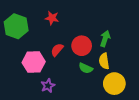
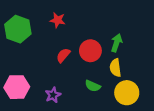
pink hexagon: (34, 62) -> (17, 87), moved
green semicircle: (86, 68) -> (93, 86), moved

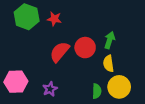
green hexagon: (18, 29) -> (27, 17), moved
red semicircle: (63, 55) -> (60, 52), size x1.5
green semicircle: (93, 86) -> (97, 91), moved, turned -112

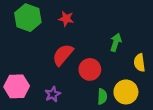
red star: (54, 19) -> (66, 19), moved
red circle: (85, 48) -> (90, 69), moved
yellow semicircle: (108, 63) -> (139, 63), moved

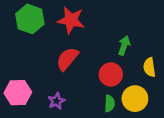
red star: (66, 19) -> (71, 20), size x1.6
red circle: (90, 69) -> (111, 74), moved

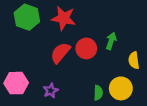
red circle: (111, 74) -> (86, 48), moved

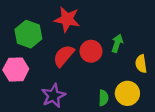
green hexagon: (27, 17) -> (28, 34), moved
pink hexagon: (16, 83) -> (16, 69), moved
purple star: (51, 91) -> (53, 96), size x1.5

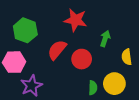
red star: (67, 19) -> (75, 20), moved
red circle: (91, 51) -> (82, 59), moved
purple star: (53, 96) -> (31, 86), moved

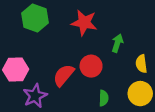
green hexagon: (25, 30) -> (35, 18), moved
red semicircle: (57, 50) -> (64, 75), moved
yellow circle: (114, 84) -> (140, 94), moved

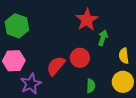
green hexagon: (35, 18) -> (17, 26), moved
red star: (84, 23) -> (87, 20), moved, turned 30

